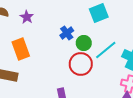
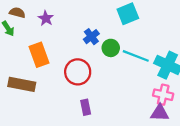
cyan line: (106, 50) -> (136, 56), turned 60
red circle: (81, 64) -> (78, 72), moved

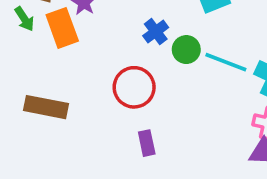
orange rectangle: (39, 55) -> (62, 28), moved

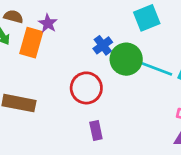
orange rectangle: (62, 28) -> (31, 43), turned 36
green circle: (186, 50) -> (126, 59), size x1.5

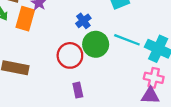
green circle: (126, 59) -> (96, 44), moved

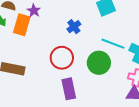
green circle: (96, 44) -> (99, 63), moved
purple rectangle: (78, 90) -> (69, 89), size x1.5

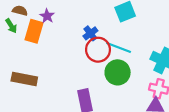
cyan line: (113, 44) -> (119, 48), moved
red circle: (62, 58) -> (98, 50), moved

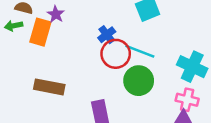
green arrow: (11, 26) -> (14, 26), turned 112
brown rectangle: (24, 79) -> (49, 87), moved

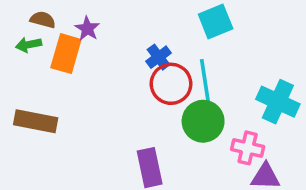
cyan line: (140, 51) -> (205, 80), turned 60
brown rectangle: (49, 87) -> (36, 121), moved
pink cross: (187, 100) -> (248, 148), moved

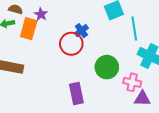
cyan line: (205, 80) -> (134, 29), moved
red circle: (171, 84) -> (71, 44), moved

